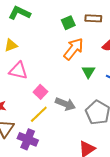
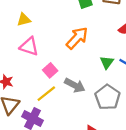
orange arrow: (74, 49) -> (77, 38), moved
green triangle: (88, 72) -> (107, 62), moved

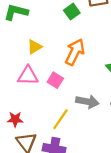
yellow triangle: (24, 20) -> (35, 47), moved
pink square: (50, 70) -> (55, 80), moved

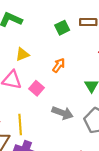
orange arrow: (75, 52) -> (59, 65), size x0.6
yellow line: (61, 119) -> (20, 124), moved, turned -48

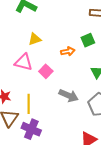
green square: (62, 28) -> (88, 40), moved
orange arrow: (59, 65) -> (68, 51), turned 40

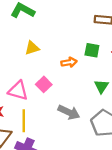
green square: (88, 40) -> (92, 50), turned 32
pink triangle: (24, 62) -> (18, 91), moved

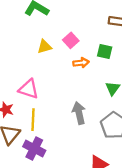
pink square: (44, 84) -> (71, 40), moved
gray arrow: (69, 112) -> (79, 113), turned -130

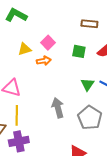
orange arrow: (81, 63) -> (44, 61), moved
purple cross: (34, 149) -> (19, 141), turned -36

